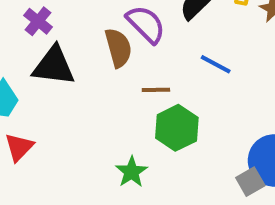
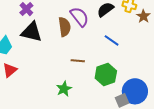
brown line: (156, 90) -> (78, 61), moved
green hexagon: (177, 128) -> (106, 75), moved

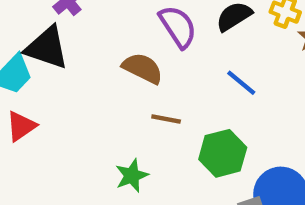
brown semicircle: (64, 27) -> (143, 68), moved, turned -60
black triangle: (32, 32) -> (47, 48), moved

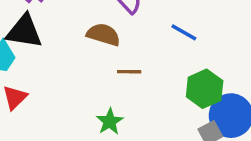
green hexagon: (223, 153) -> (205, 89), moved

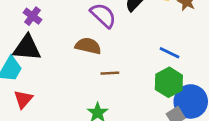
blue line: (184, 32) -> (169, 53), moved

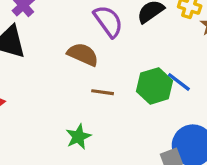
green hexagon: (169, 82) -> (154, 86), moved

